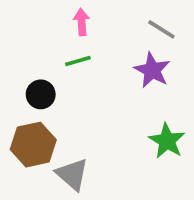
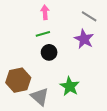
black circle: (41, 94) -> (49, 52), moved
green star: (167, 141) -> (70, 86), moved

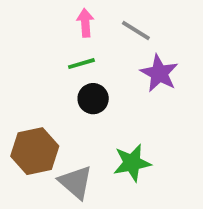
gray line: (89, 16) -> (136, 31), moved
green star: (70, 86) -> (132, 163), turned 30

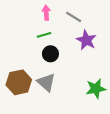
green star: (132, 163) -> (96, 89), moved
gray triangle: (76, 182) -> (46, 82), moved

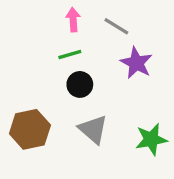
gray triangle: (46, 82) -> (93, 129), moved

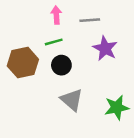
gray line: (116, 26) -> (90, 20), turned -36
brown hexagon: (30, 129) -> (23, 63), moved

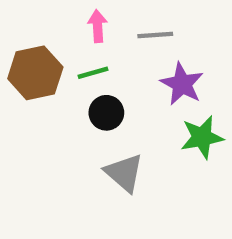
brown hexagon: (23, 63) -> (35, 73), moved
green star: (117, 108) -> (202, 137), moved

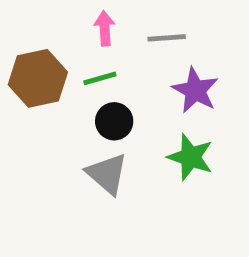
green star: (202, 137) -> (190, 157), moved, turned 30
gray triangle: (124, 173) -> (107, 174), moved

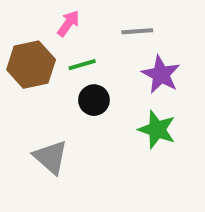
pink arrow: (105, 28) -> (68, 23), moved, turned 40
gray triangle: (107, 174) -> (51, 157), moved

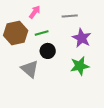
green star: (157, 130) -> (80, 66), turned -30
gray triangle: (51, 157) -> (30, 69), moved

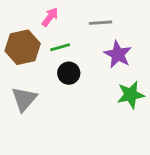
green star: (80, 66) -> (131, 95), moved
gray triangle: (30, 69) -> (24, 99), moved, turned 30

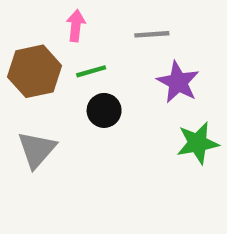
pink arrow: (50, 17) -> (76, 26), turned -30

